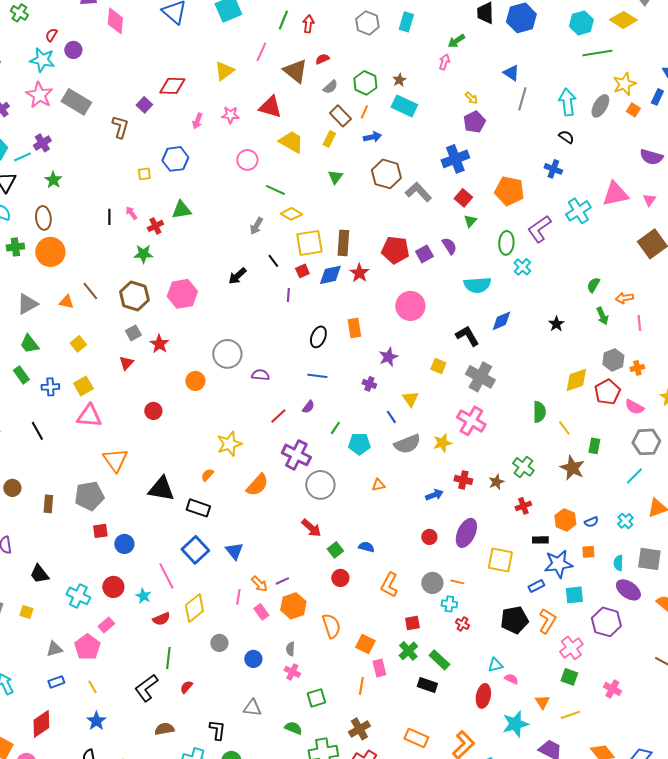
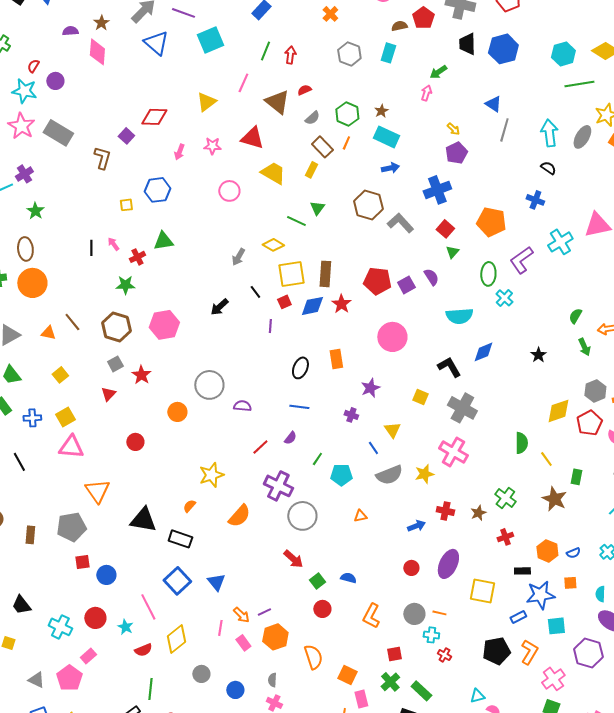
blue arrow: (372, 137) -> (390, 168), moved
green line: (275, 190) -> (296, 221), moved
gray triangle: (54, 649) -> (36, 680), turned 42

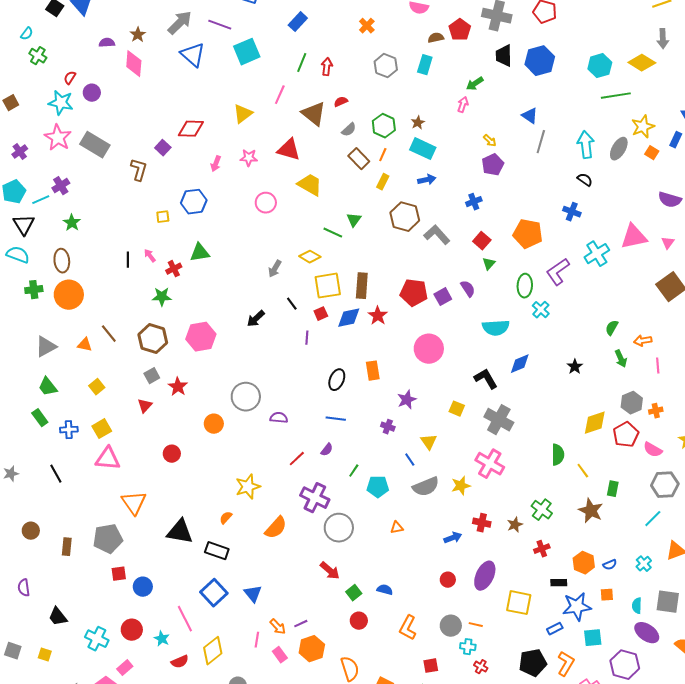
yellow rectangle: (311, 170) -> (383, 182), moved
blue cross: (437, 190) -> (474, 202), size x0.6

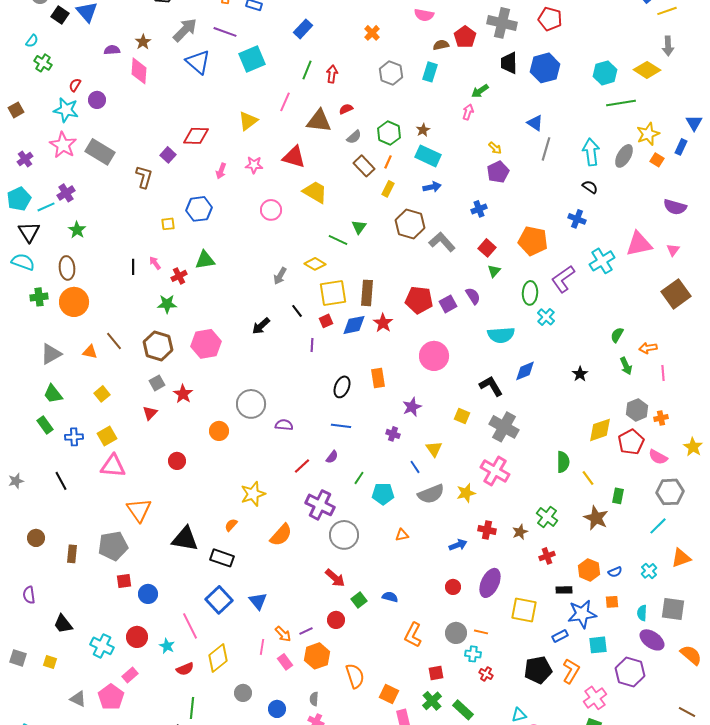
brown triangle: (314, 114) -> (319, 121), turned -32
red circle: (359, 621) -> (336, 620), moved

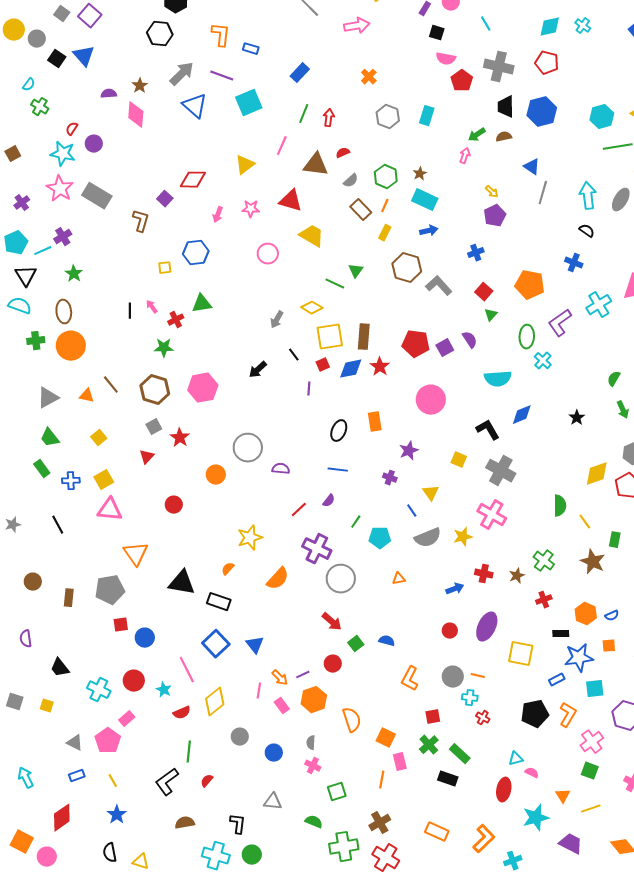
pink semicircle: (424, 15) -> (446, 59), moved
brown semicircle: (441, 45) -> (504, 137), moved

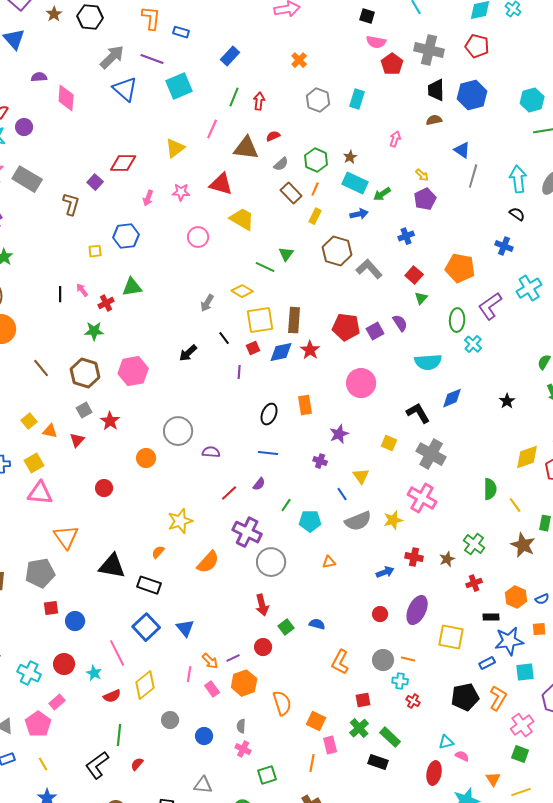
brown star: (140, 86) -> (54, 14), moved
green arrow: (477, 135) -> (382, 194), moved
orange triangle: (87, 396) -> (50, 431), moved
red arrow: (332, 622) -> (262, 605), turned 35

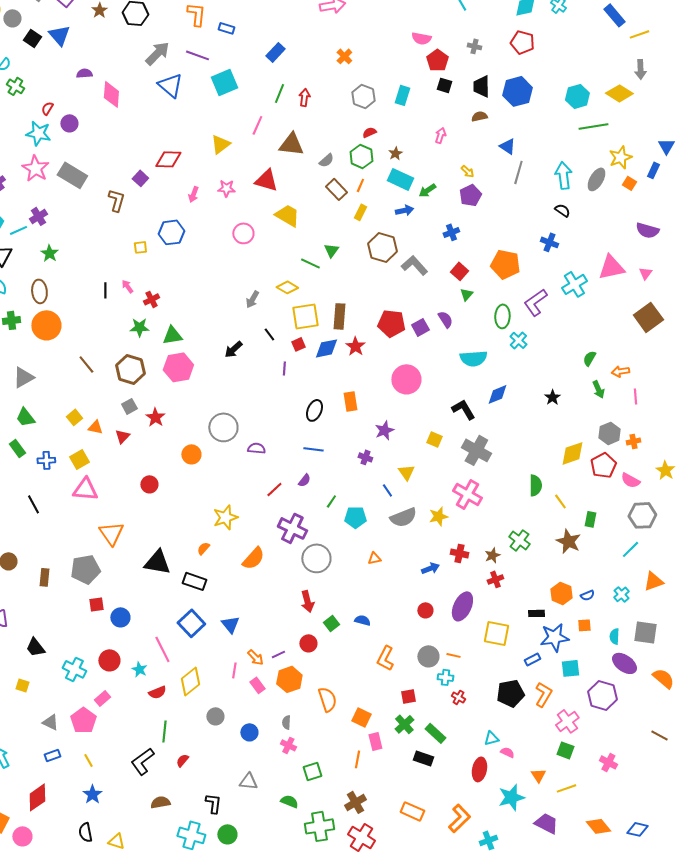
black square: (367, 16) -> (444, 85), moved
gray cross: (429, 50) -> (474, 46), size x0.5
red semicircle: (273, 136) -> (369, 132), moved
green triangle: (132, 287) -> (172, 335), moved
red cross: (474, 583) -> (495, 579), moved

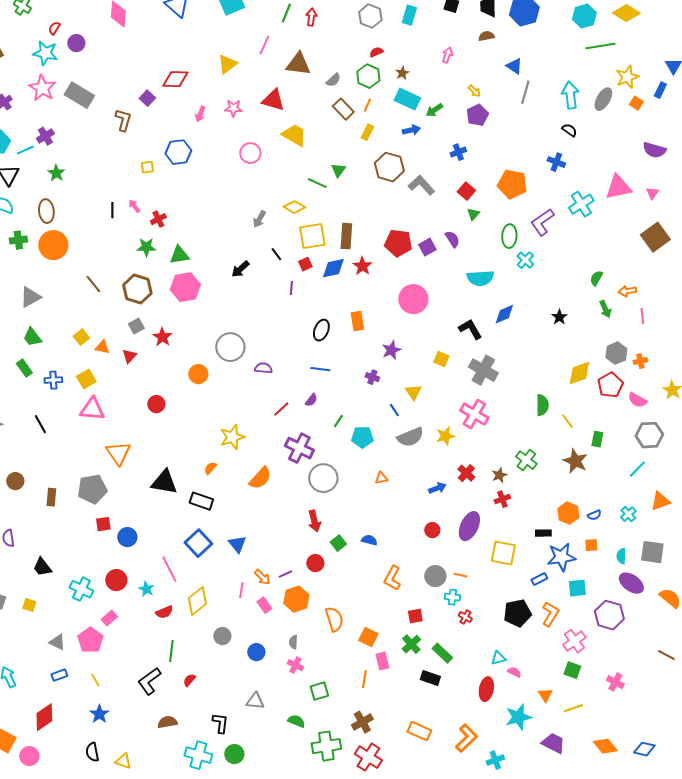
red cross: (459, 553) -> (466, 473), turned 30

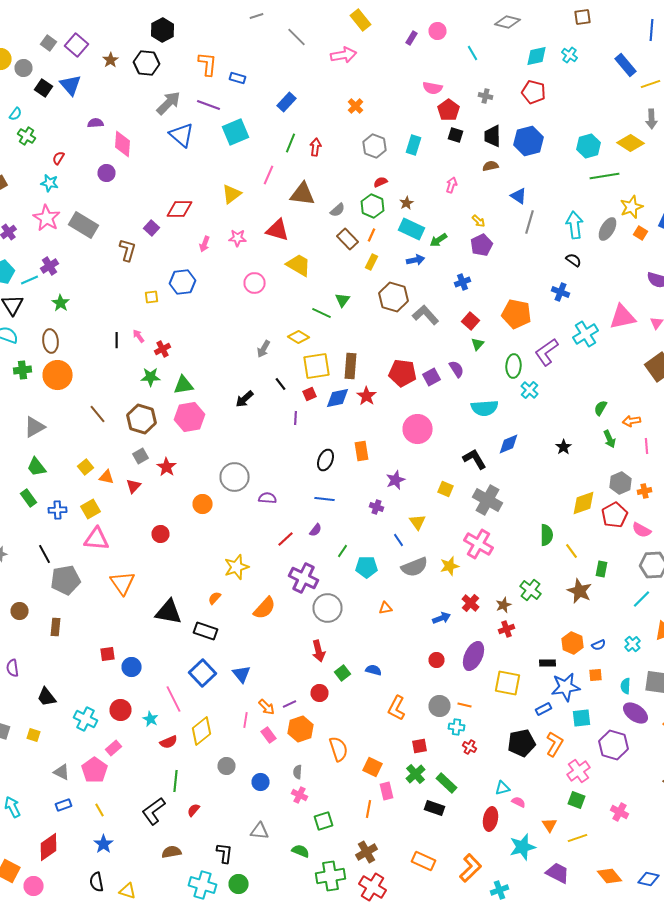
purple circle: (76, 43) -> (106, 173), moved
cyan star: (45, 53) -> (50, 183), size x0.7
gray pentagon: (92, 489) -> (66, 580), moved

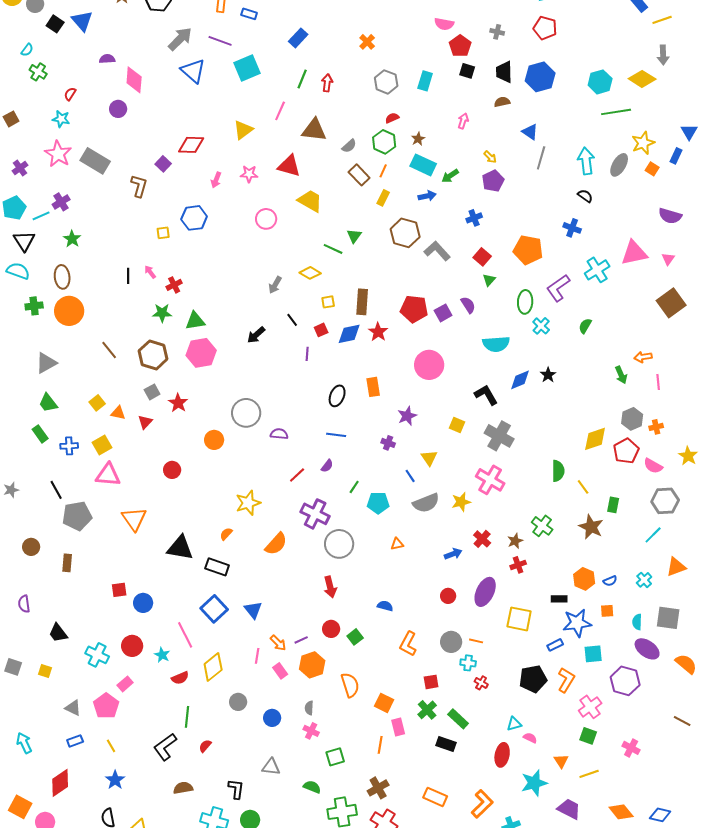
yellow square: (316, 366) -> (328, 302), size x0.5
green semicircle: (600, 408) -> (585, 326), moved
black star: (564, 447) -> (548, 375), moved
green square: (342, 673) -> (355, 637), moved

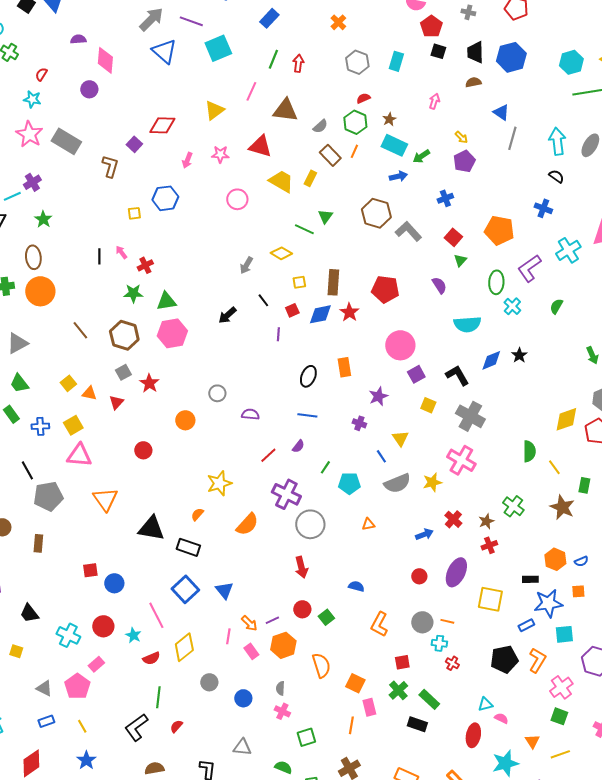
yellow rectangle: (383, 198) -> (310, 178), moved
purple square: (443, 313) -> (416, 374), moved
gray circle: (246, 413) -> (217, 393), size x0.6

